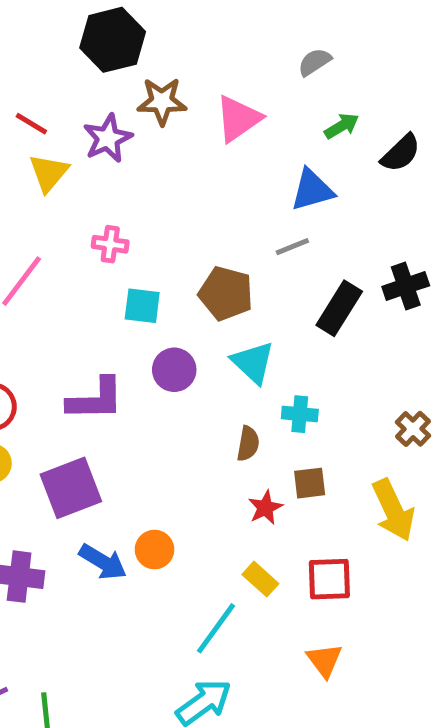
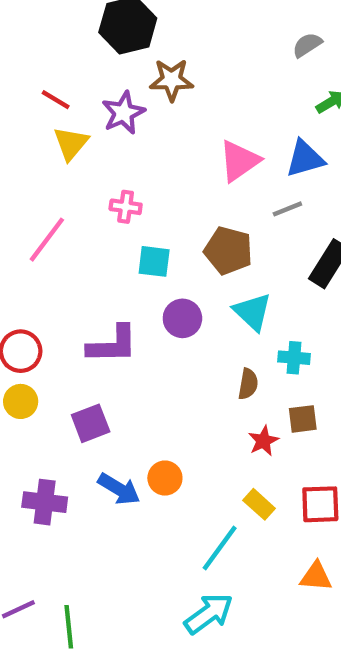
pink triangle: (238, 119) -> (239, 161), moved
purple square: (71, 488) -> (91, 423), size x0.7
orange triangle: (324, 660) -> (316, 576), turned -48

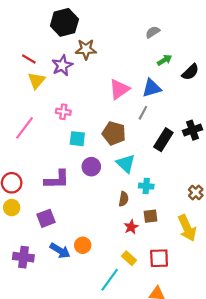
gray line: (287, 209) -> (143, 113), turned -40

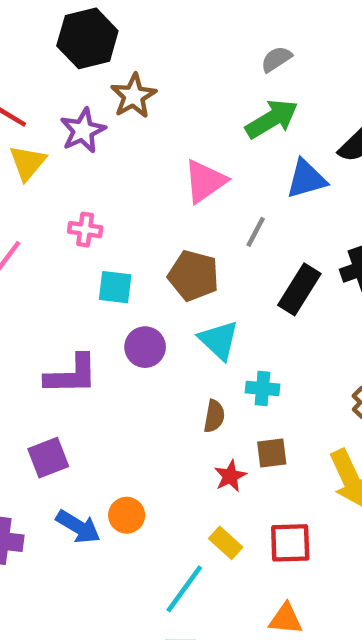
brown star: (86, 49) -> (134, 96), turned -30
green arrow: (165, 60) -> (272, 119), moved, size x1.6
blue triangle: (152, 88) -> (306, 179), moved

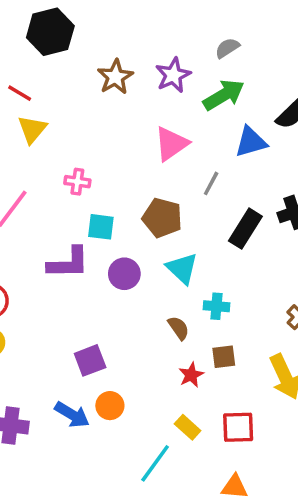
black hexagon: (87, 38) -> (50, 32), moved
purple star: (83, 130) -> (173, 75), moved
purple L-shape: (71, 375) -> (68, 263), moved
brown semicircle: (214, 416) -> (179, 328), turned -45
purple square: (48, 458) -> (90, 360), moved

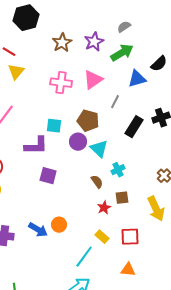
pink cross: (77, 182) -> (61, 83), moved, size x1.5
purple circle: (124, 274) -> (78, 142), moved
cyan cross: (216, 306) -> (118, 170), turned -32
purple square: (90, 360) -> (48, 176), moved, turned 36

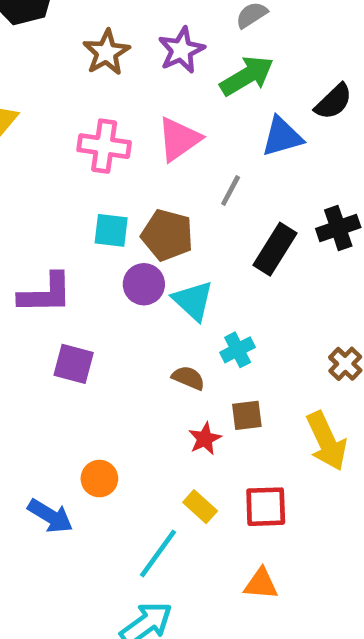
cyan square: (54, 126) -> (111, 230), moved
brown semicircle: (97, 182) -> (188, 378), turned -32
blue arrow: (38, 230) -> (50, 516), moved

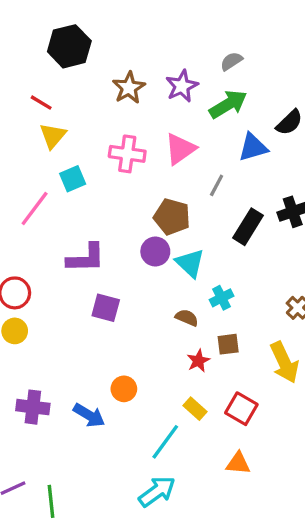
cyan square: (111, 230) -> (73, 179), moved, turned -30
red square: (266, 507) -> (241, 409), turned 32

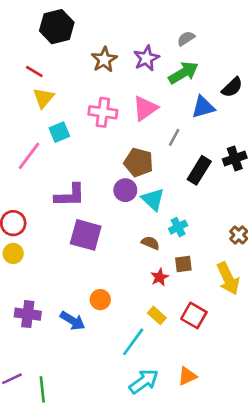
purple square: (106, 308) -> (86, 235), size x1.4
orange triangle: (238, 463) -> (187, 376), moved, turned -30
cyan arrow: (157, 491) -> (144, 381), moved

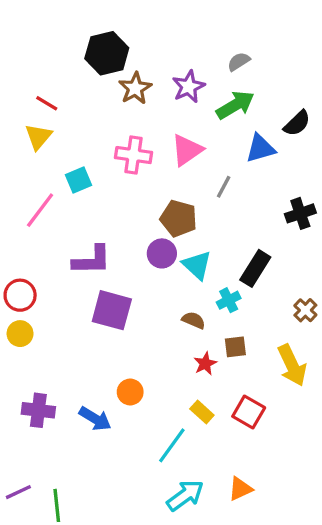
black hexagon: (57, 27) -> (107, 53), moved
yellow triangle: (44, 98) -> (38, 137), moved
black rectangle: (199, 170) -> (255, 268), moved

